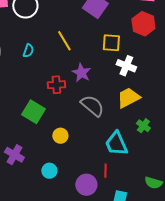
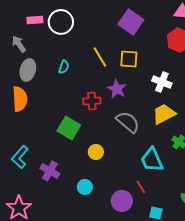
yellow square: (111, 43) -> (129, 59), moved
red line: (105, 171) -> (141, 187), turned -32

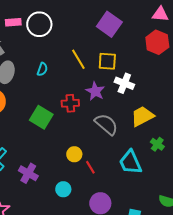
white cross: (162, 82) -> (124, 83), moved
green square: (69, 128) -> (41, 117), moved
red line: (141, 187) -> (90, 167), moved

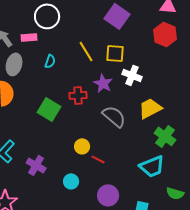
pink rectangle: (13, 22) -> (29, 37), moved
green cross: (157, 144) -> (165, 136), size x1.5
cyan trapezoid: (130, 162) -> (152, 166), moved, turned -88
red line: (90, 167) -> (98, 159), turned -32

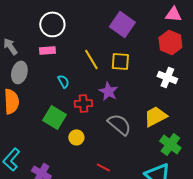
pink rectangle: (29, 37) -> (47, 50), moved
cyan semicircle: (50, 61) -> (63, 81), moved, turned -48
white cross: (132, 75) -> (167, 77), moved
yellow circle: (82, 146) -> (76, 137), moved

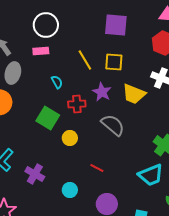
purple square: (122, 24) -> (116, 25), turned -30
yellow trapezoid: (155, 116) -> (134, 94), moved, turned -130

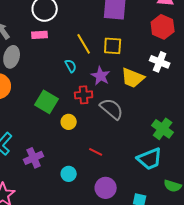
cyan semicircle: (57, 82) -> (71, 66), moved
red cross: (77, 104) -> (84, 95), moved
purple cross: (35, 174) -> (34, 158), turned 36

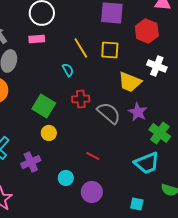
red hexagon: (163, 27) -> (147, 31), moved
purple star: (101, 76) -> (138, 112), moved
yellow circle: (69, 122) -> (49, 133), moved
purple circle: (106, 188) -> (92, 192), moved

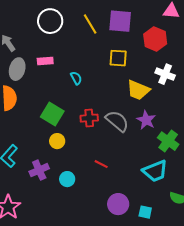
pink rectangle: (37, 39) -> (45, 61), moved
yellow line: (81, 48) -> (90, 24), moved
red cross: (81, 99) -> (89, 118), moved
cyan circle: (66, 178) -> (67, 179), moved
purple circle: (92, 192) -> (118, 204), moved

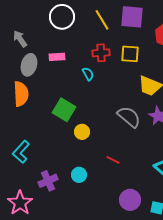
red cross: (89, 118) -> (101, 53), moved
yellow circle: (57, 141) -> (82, 132), moved
purple cross: (39, 170) -> (48, 181), moved

